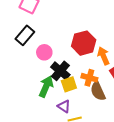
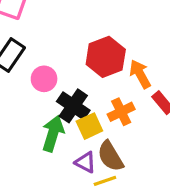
orange cross: (89, 78) -> (121, 112), turned -35
brown semicircle: (98, 91) -> (110, 156), moved

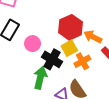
orange arrow: (140, 74) -> (93, 37), turned -30
yellow square: (89, 126) -> (69, 48), moved

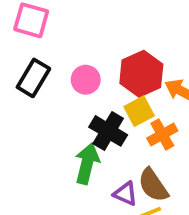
pink circle: (33, 44) -> (86, 80), moved

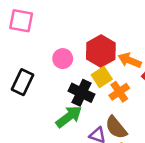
black rectangle: (33, 78) -> (23, 82), moved
green arrow: (87, 163) -> (69, 117), turned 44

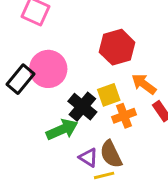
red hexagon: (101, 51) -> (117, 47), moved
pink circle: (63, 59) -> (48, 69), moved, size x1.6

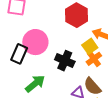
yellow square: (109, 95) -> (90, 46), moved
green arrow: (62, 129) -> (35, 84), moved

